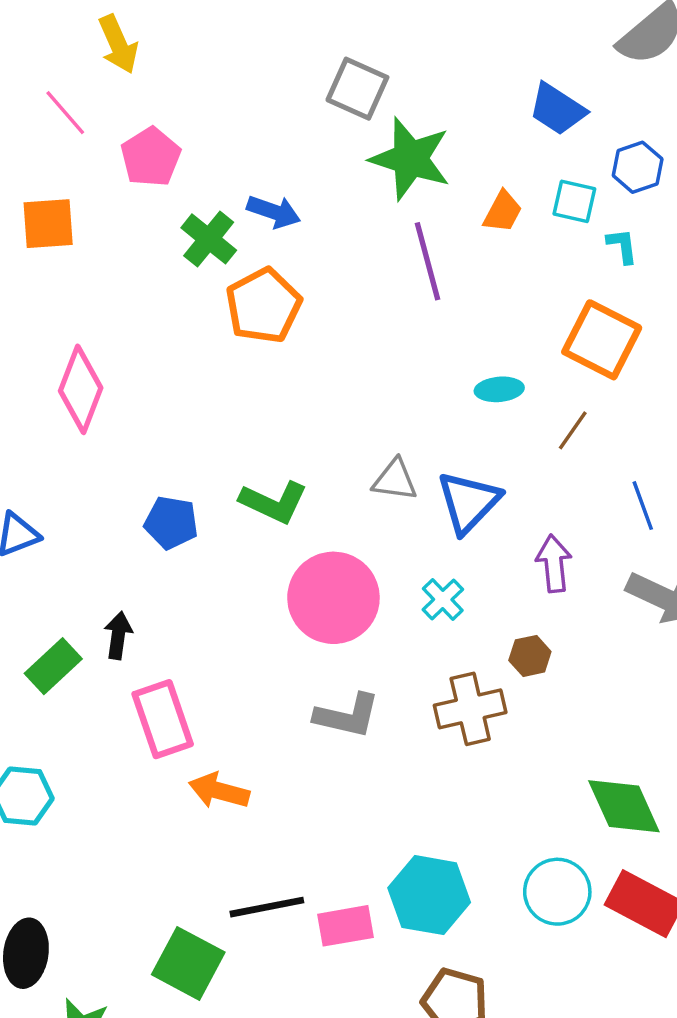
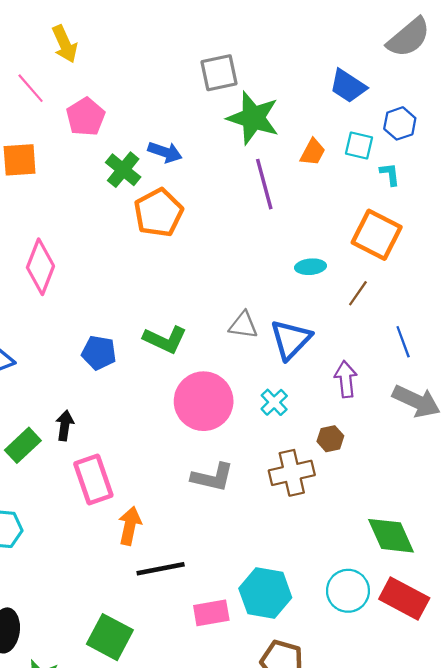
gray square: (357, 89) -> (219, 73), turned -36
orange arrow: (219, 791) -> (130, 526), turned 87
black line: (267, 907) -> (161, 569), moved

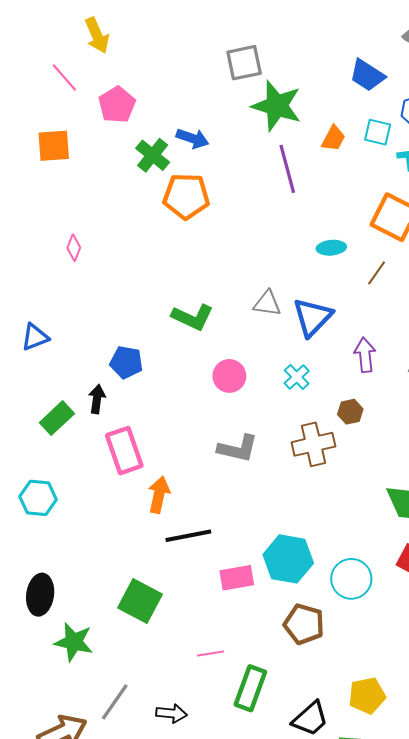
orange pentagon: (158, 213) -> (186, 196), turned 30
pink diamond: (40, 267) -> (74, 248), size x0.5
blue pentagon: (99, 353) -> (126, 362), moved
pink circle: (204, 401) -> (229, 376), size x0.6
cyan circle: (348, 591) -> (351, 579), moved

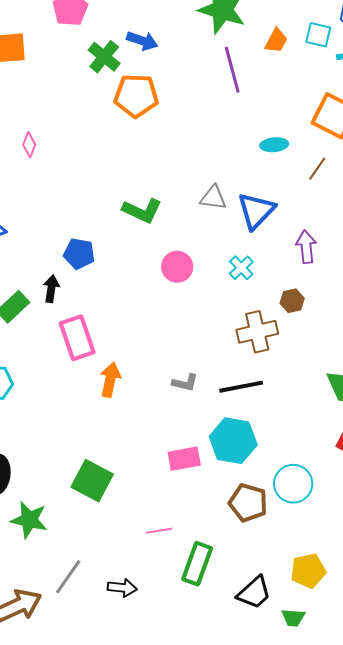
gray L-shape: (238, 449) -> (185, 383), moved, size x0.7
black line: (188, 536) -> (241, 387), moved
cyan circle: (351, 579) -> (293, 484), moved

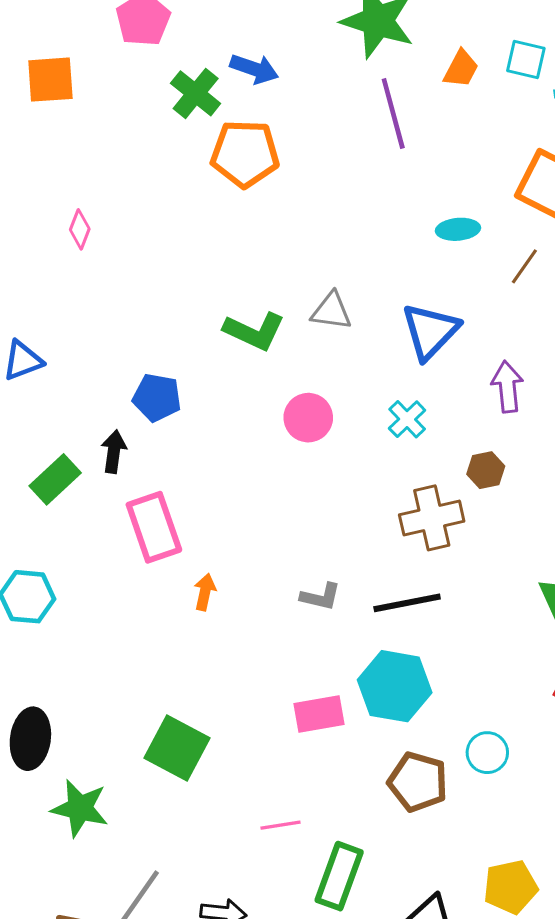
gray triangle: (213, 198) -> (331, 311), moved
orange arrow: (110, 380) -> (205, 592), size x0.7
cyan circle: (293, 484) -> (487, 753), size x0.7

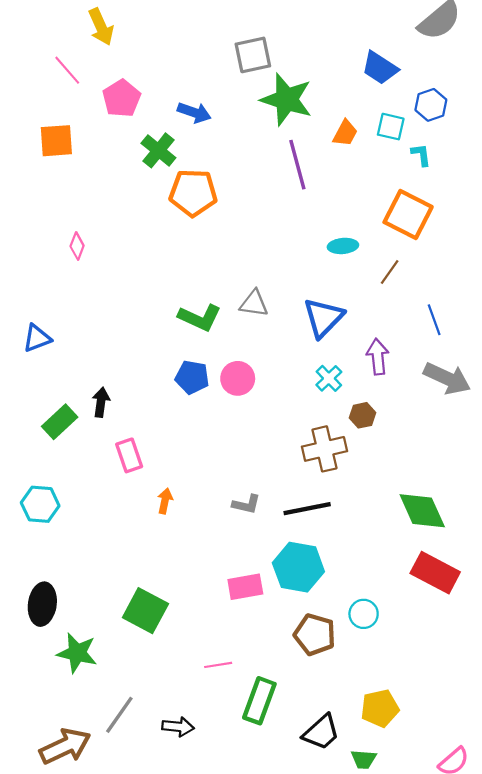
blue arrow: (254, 69) -> (194, 112), moved
blue pentagon: (157, 398) -> (192, 377), moved
cyan cross: (407, 419) -> (329, 378), moved
pink rectangle: (154, 527) -> (129, 455), size x0.7

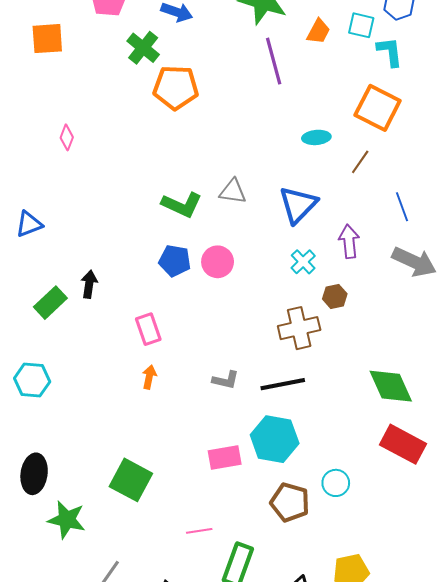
cyan L-shape: (421, 155) -> (390, 52), size x1.4
pink rectangle: (129, 455) -> (148, 329), moved

